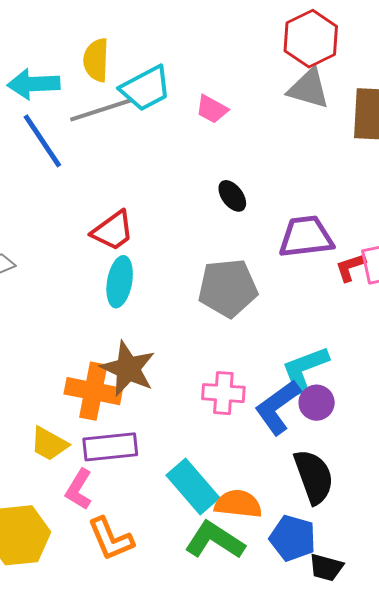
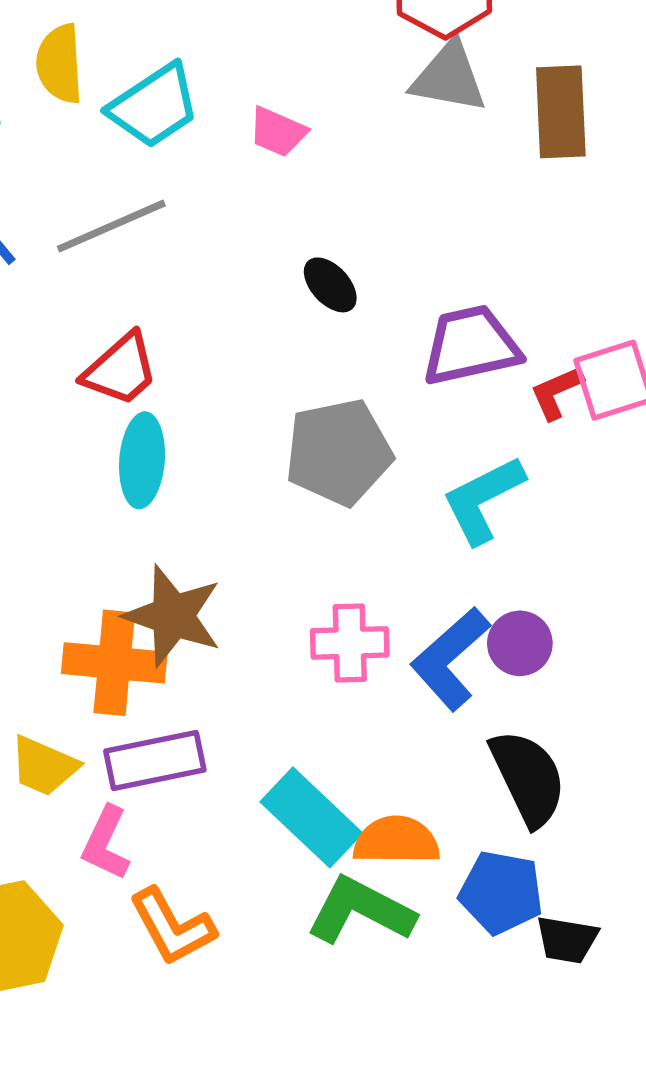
gray line: (101, 110) -> (111, 226), moved
cyan L-shape: (305, 369) -> (483, 499), moved

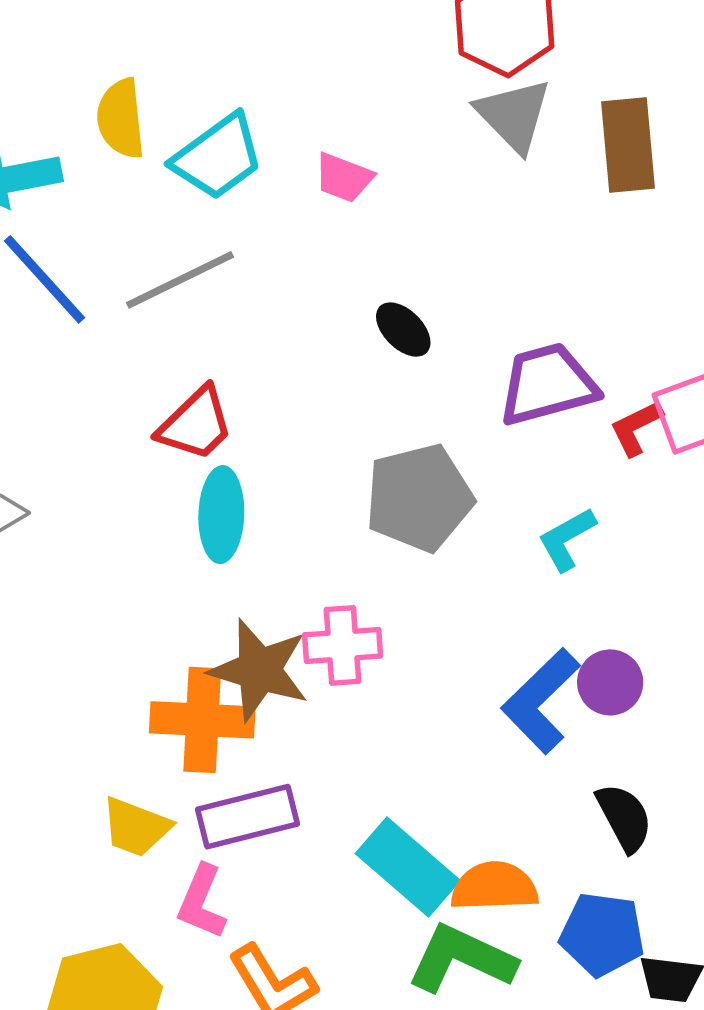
gray triangle: (449, 77) -> (514, 115), turned 38
cyan L-shape: (483, 499) -> (567, 539), size x0.7
pink cross: (350, 643) -> (343, 645), moved
black semicircle: (528, 778) -> (624, 817), size x0.7

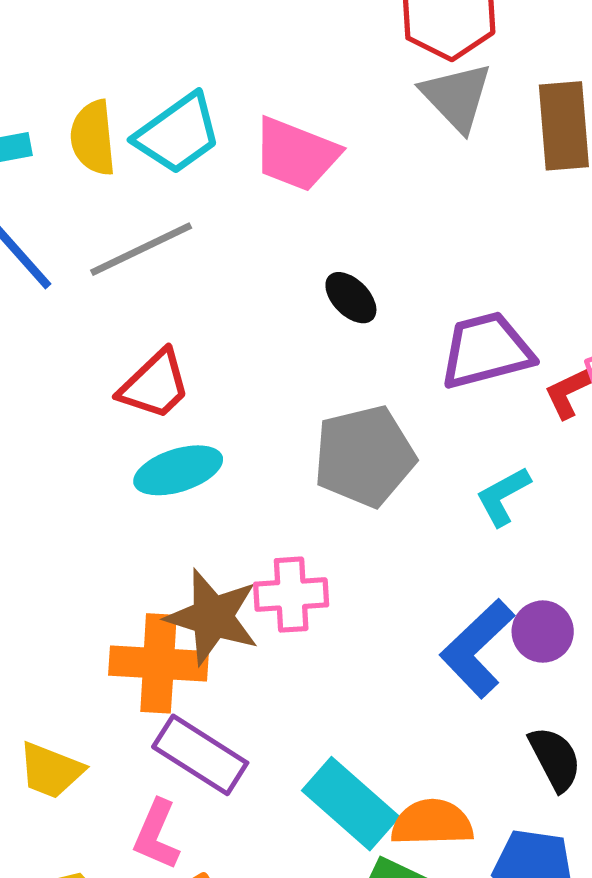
yellow semicircle: (121, 119) -> (93, 138), moved
pink trapezoid: (344, 178) -> (296, 154), size x1.6
cyan ellipse: (221, 515) -> (178, 470), turned 70
purple rectangle: (247, 817) -> (200, 755), turned 46
yellow trapezoid: (136, 827) -> (51, 770), moved

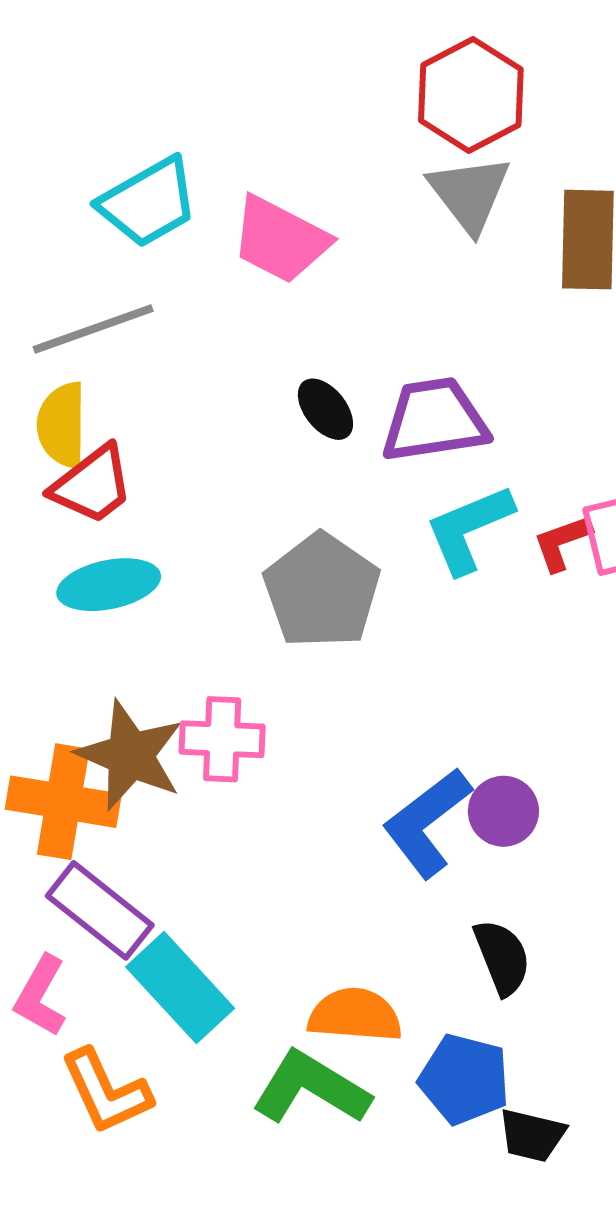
yellow semicircle: (93, 138) -> (62, 425), moved
purple trapezoid: (486, 350) -> (434, 420), moved
gray pentagon: (364, 456) -> (322, 591), turned -30
cyan L-shape: (503, 496) -> (469, 529), moved, size x1.4
cyan rectangle: (351, 804) -> (180, 988), moved

